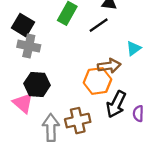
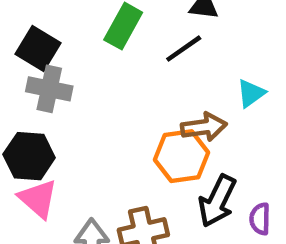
black hexagon: (37, 84) -> (29, 156), moved

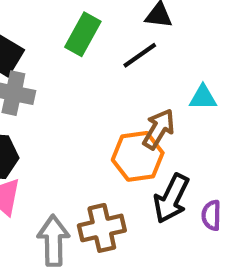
cyan triangle: (251, 93) -> (203, 97), turned 36
brown arrow: (204, 127) -> (159, 129), turned -51

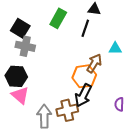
black line: (140, 55) -> (85, 28), turned -36
black arrow: (171, 198) -> (83, 95), moved

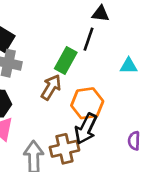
green rectangle: (58, 18) -> (66, 60), moved
brown arrow: (94, 63) -> (51, 87), moved

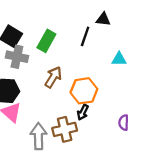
black triangle: (101, 14) -> (103, 19), moved
green rectangle: (66, 60) -> (46, 41), moved
black arrow: (86, 129) -> (83, 112), size x0.6

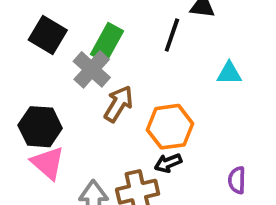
gray cross: (17, 57) -> (92, 69), moved, turned 30
black arrow: (83, 112) -> (168, 163), turned 42

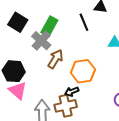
black line: (172, 35) -> (84, 22), turned -42
black arrow: (168, 163) -> (72, 92), moved

